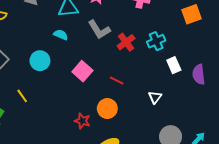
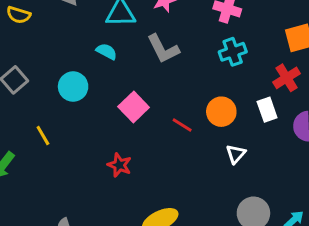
cyan cross: (156, 41) -> (233, 52), moved
red cross: (126, 42) -> (287, 78), moved
orange circle: (107, 109) -> (221, 112), moved
red star: (82, 121) -> (119, 165), moved

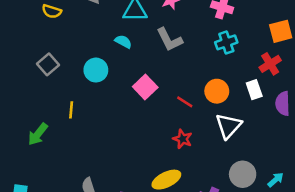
yellow line: (43, 136) -> (71, 110), turned 35
white triangle: (236, 154) -> (228, 126), size x1.6
red star: (119, 165) -> (183, 139), moved

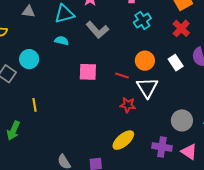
cyan circle: (96, 70) -> (29, 59), moved
pink square: (145, 87) -> (88, 72), turned -30
white rectangle: (254, 90) -> (176, 63), moved
white triangle: (228, 126) -> (147, 88), moved

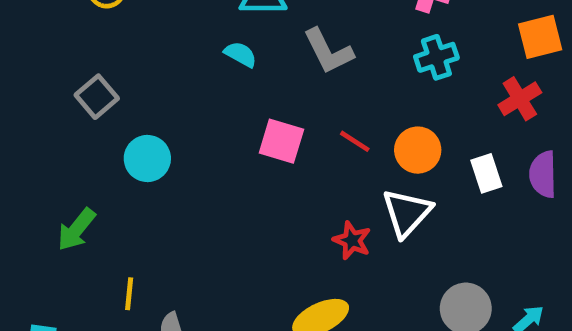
cyan circle: (29, 59) -> (147, 158), moved
red line: (122, 75) -> (355, 141), moved
yellow line: (35, 105) -> (129, 294), moved

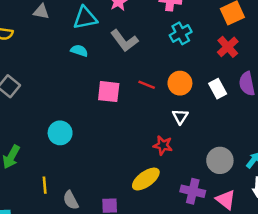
cyan circle: (147, 158) -> (60, 133), moved
white triangle: (407, 213) -> (180, 117), size x0.6
red star: (352, 240) -> (163, 145), moved

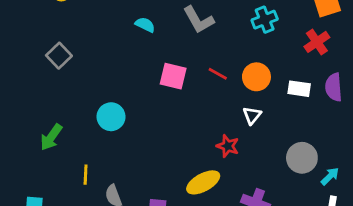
white rectangle: (218, 89) -> (299, 89), turned -60
gray circle: (220, 160) -> (302, 158), moved

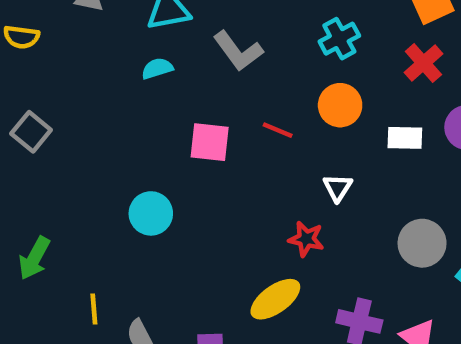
cyan semicircle: (145, 25) -> (157, 68), turned -36
orange circle: (256, 77) -> (340, 105), moved
cyan circle: (111, 117) -> (151, 213), moved

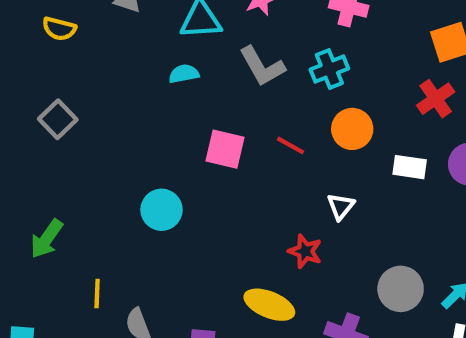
cyan cross: (339, 39) -> (329, 69), moved
gray circle: (422, 243) -> (401, 289), moved
yellow ellipse: (275, 299) -> (269, 305), turned 51

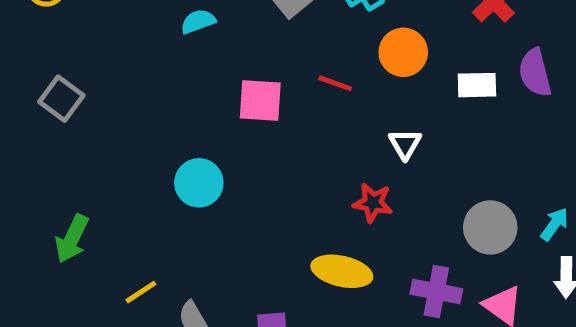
yellow line: (97, 294) -> (141, 292), turned 64

